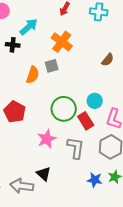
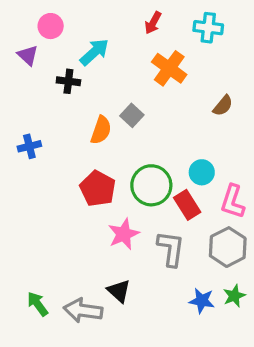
orange cross: (62, 42) -> (169, 68), moved
gray square: (52, 66) -> (132, 115), turned -32
red pentagon: (15, 112) -> (98, 189), moved

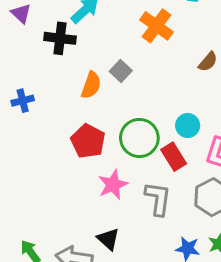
black cross: (68, 81) -> (60, 38), size x1.4

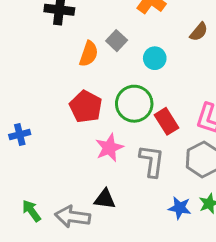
blue cross: (23, 101) -> (20, 134), moved
cyan circle: (188, 126) -> (155, 58), moved
black triangle: (108, 239) -> (105, 199), turned -35

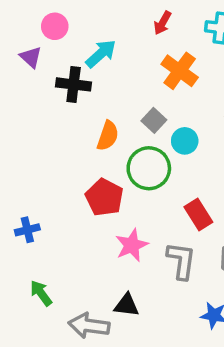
gray square: (117, 41) -> (154, 120), moved
green circle: (134, 104) -> (149, 168), moved
green arrow: (31, 211) -> (41, 293), moved

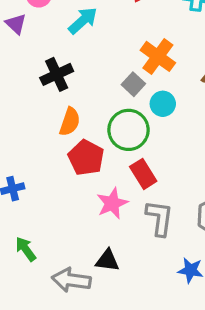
orange cross: (180, 71) -> (158, 56), moved
black cross: (74, 84) -> (57, 74), moved, turned -32
orange semicircle: (108, 136) -> (70, 122), moved
red rectangle: (198, 214) -> (143, 174), moved

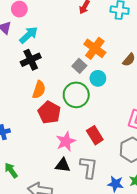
cyan arrow: (83, 21) -> (29, 35), moved
red rectangle: (143, 174) -> (95, 135), moved
gray L-shape: (160, 218) -> (89, 167), moved
black triangle: (107, 260) -> (63, 165), moved

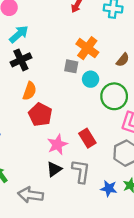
gray square: (79, 66) -> (71, 66), turned -32
green circle: (76, 95) -> (114, 96), moved
black triangle: (63, 165) -> (54, 169), turned -42

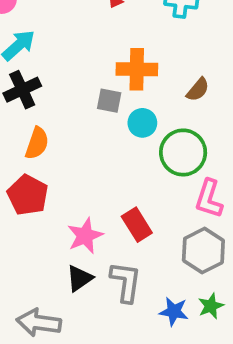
orange cross: (87, 48) -> (137, 69), turned -35
red pentagon: (40, 115) -> (28, 195), moved

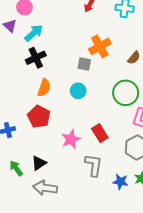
orange cross: (137, 69) -> (100, 46), turned -30
cyan circle: (142, 123) -> (78, 91), moved
black triangle: (80, 278) -> (39, 163), moved

